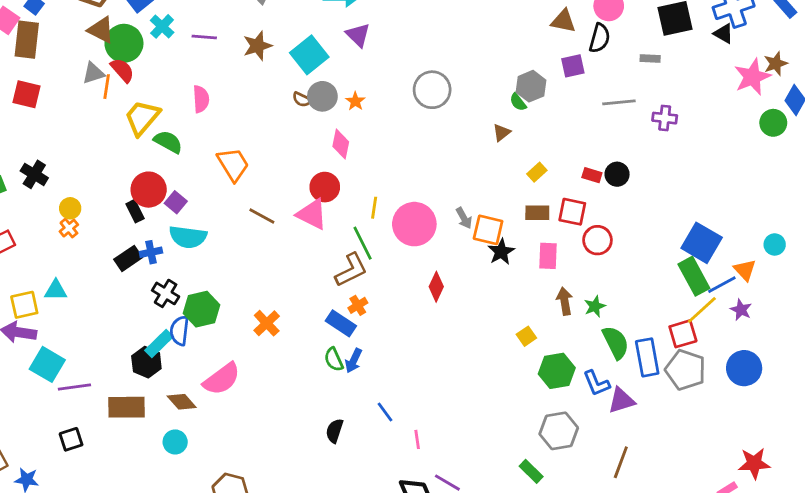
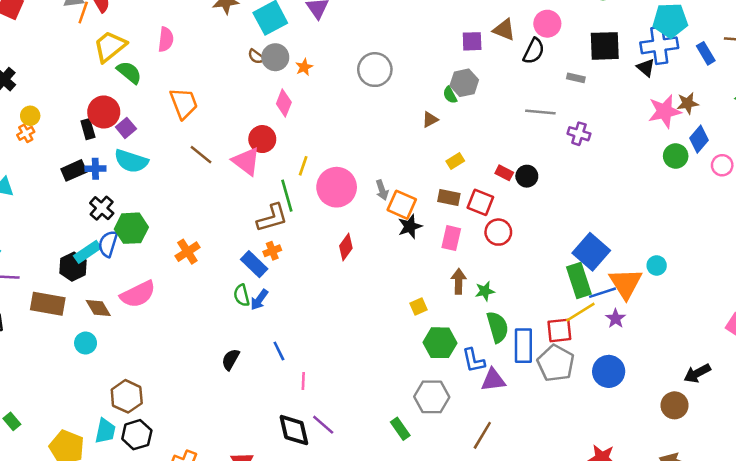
purple square: (573, 66) -> (472, 41), moved
orange triangle: (745, 270) -> (626, 283), size x1.6

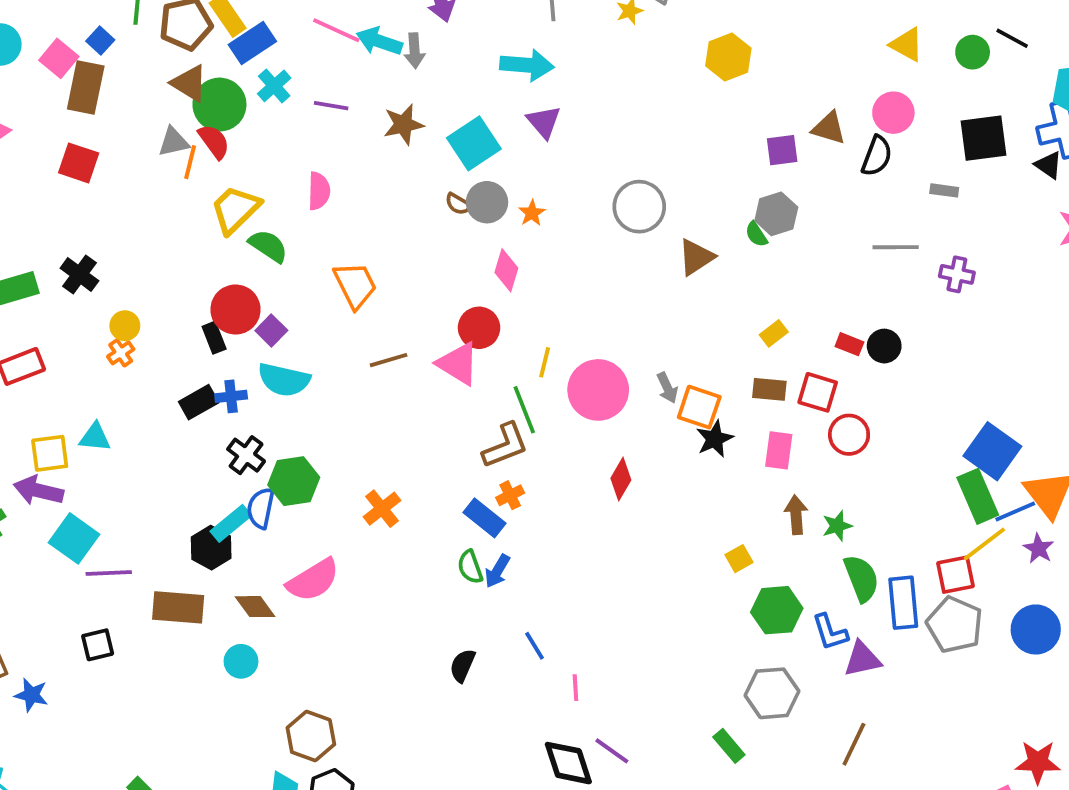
brown triangle: (430, 120) -> (696, 257), moved, size x1.5
brown line: (201, 155) -> (389, 360), turned -50

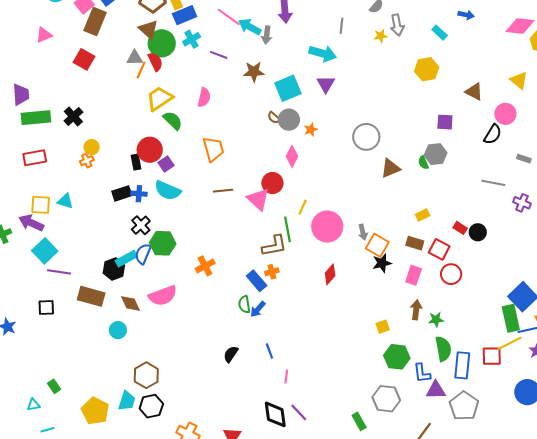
brown triangle: (829, 128) -> (474, 92), moved
gray pentagon: (955, 625) -> (464, 406), moved

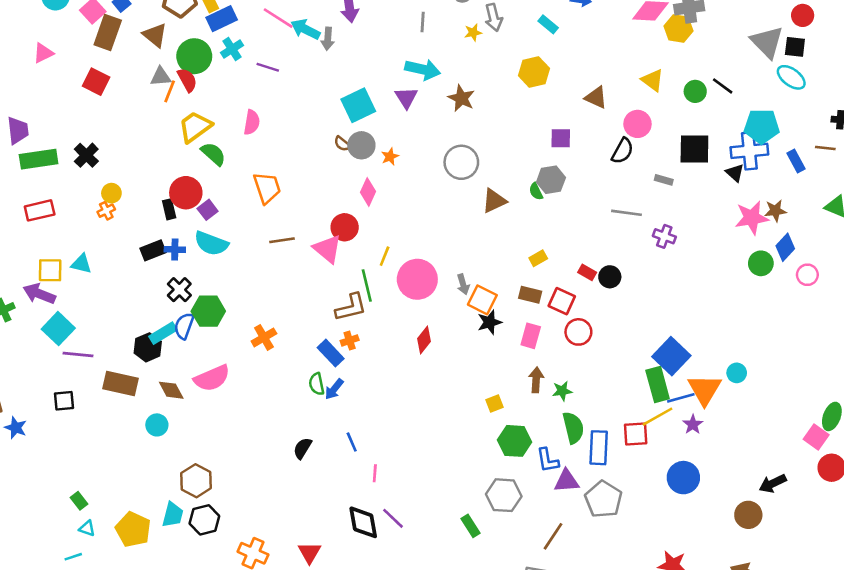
brown triangle: (148, 30) -> (155, 35), moved
cyan arrow: (323, 53) -> (423, 69), moved
brown star: (254, 72) -> (461, 98), moved, turned 30
cyan triangle: (33, 405) -> (87, 528), moved, turned 32

